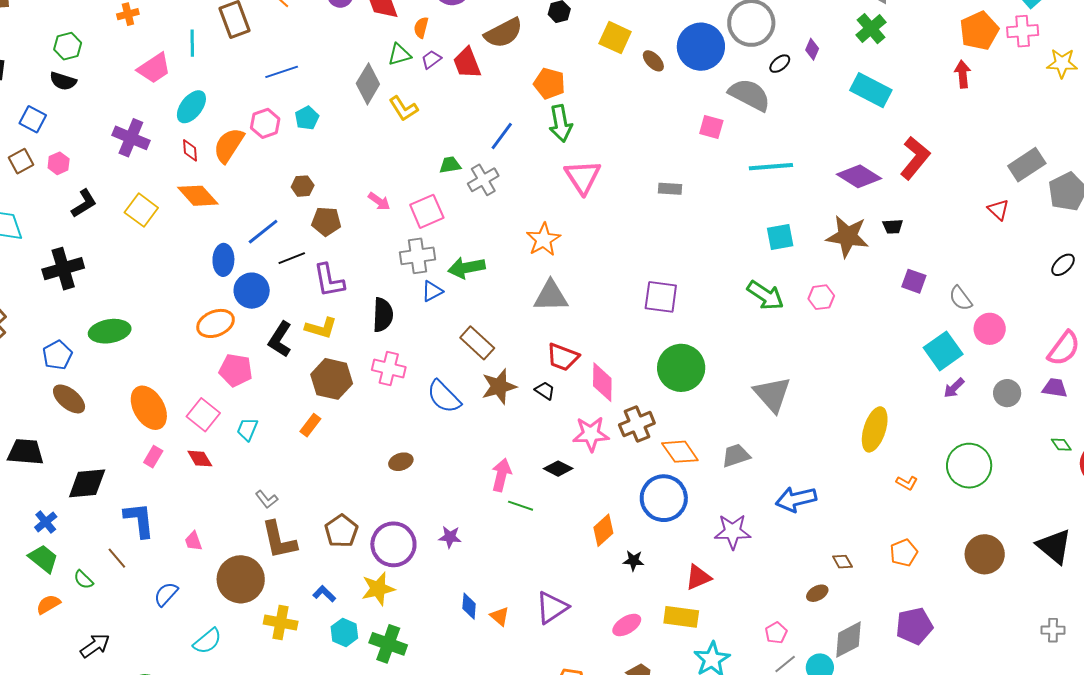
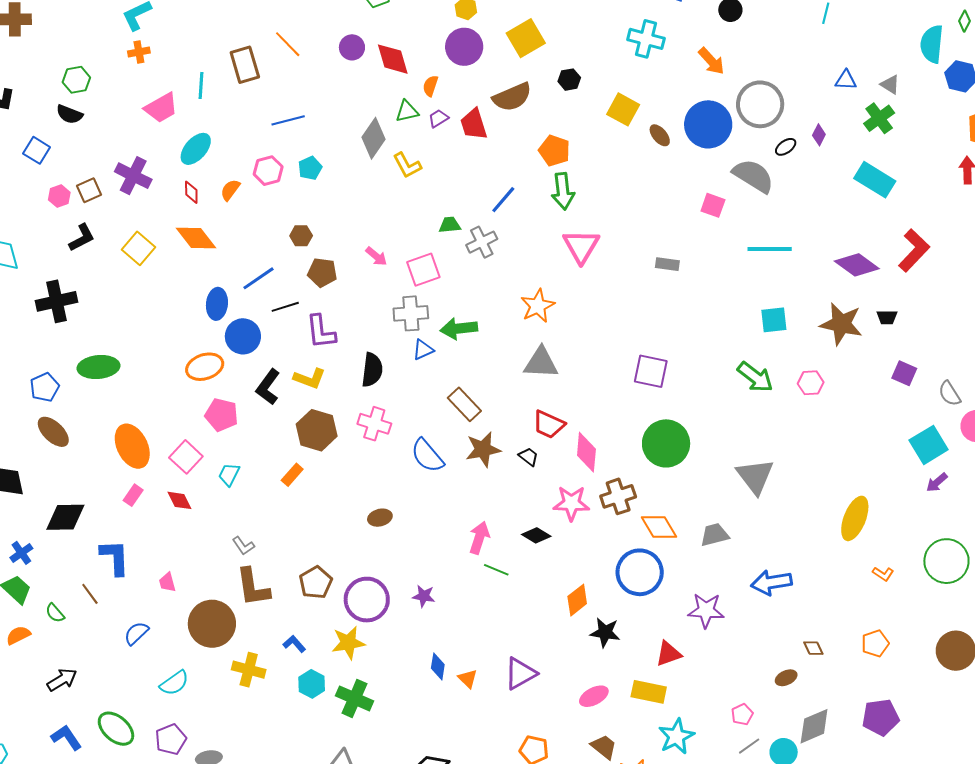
orange semicircle: (229, 145) -> (230, 190), size x0.6
brown square: (21, 161) -> (89, 190), moved
black star: (634, 561) -> (605, 632), size x1.4

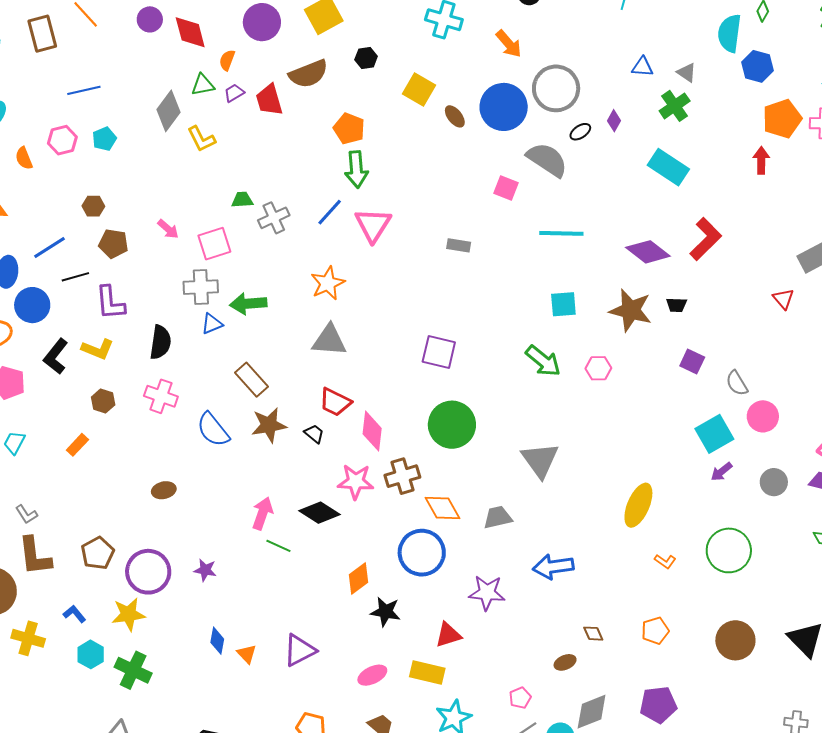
orange semicircle: (230, 190) -> (24, 158), turned -60
blue line: (503, 200) -> (330, 212), moved
brown hexagon: (317, 430) -> (103, 401), size x0.6
black diamond: (536, 535) -> (320, 513), size x1.4

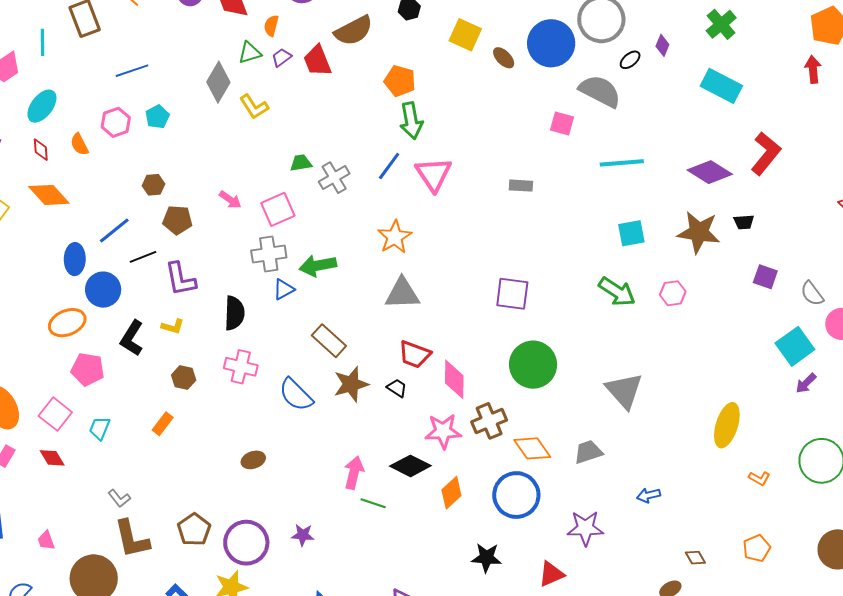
yellow L-shape: (98, 349) -> (173, 327), size x0.7
blue arrow: (553, 567) -> (649, 495), size x0.6
orange diamond: (358, 578) -> (451, 493), moved

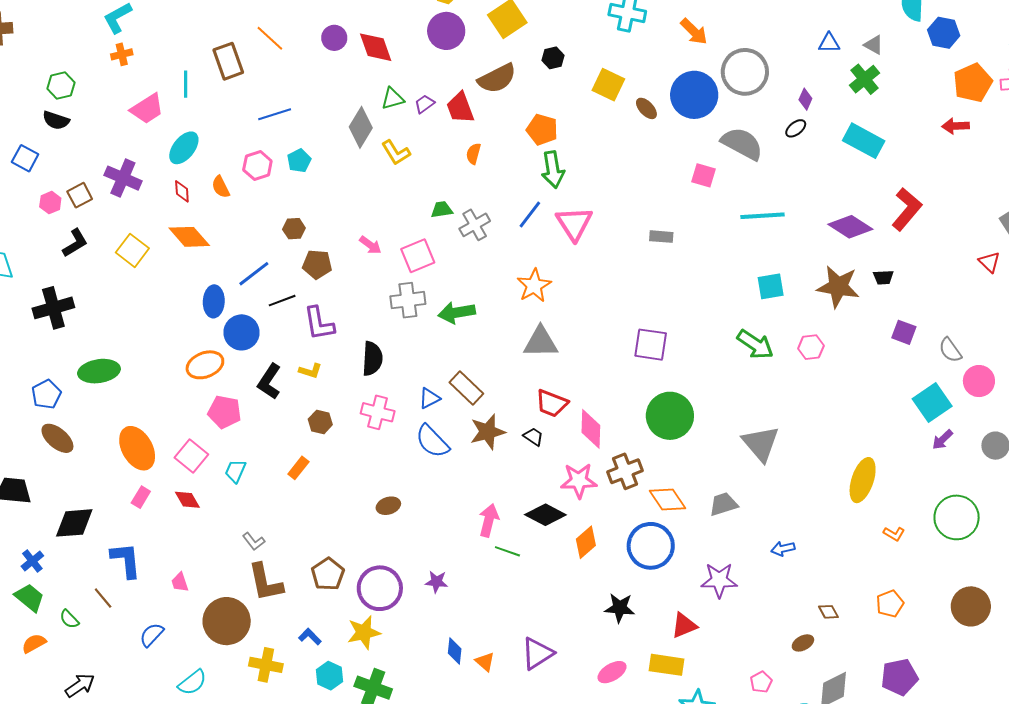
orange semicircle: (271, 26) -> (473, 154), moved
black ellipse: (630, 60) -> (796, 128), moved
red arrow: (813, 69) -> (956, 126), turned -88
blue triangle: (284, 289) -> (429, 398), moved

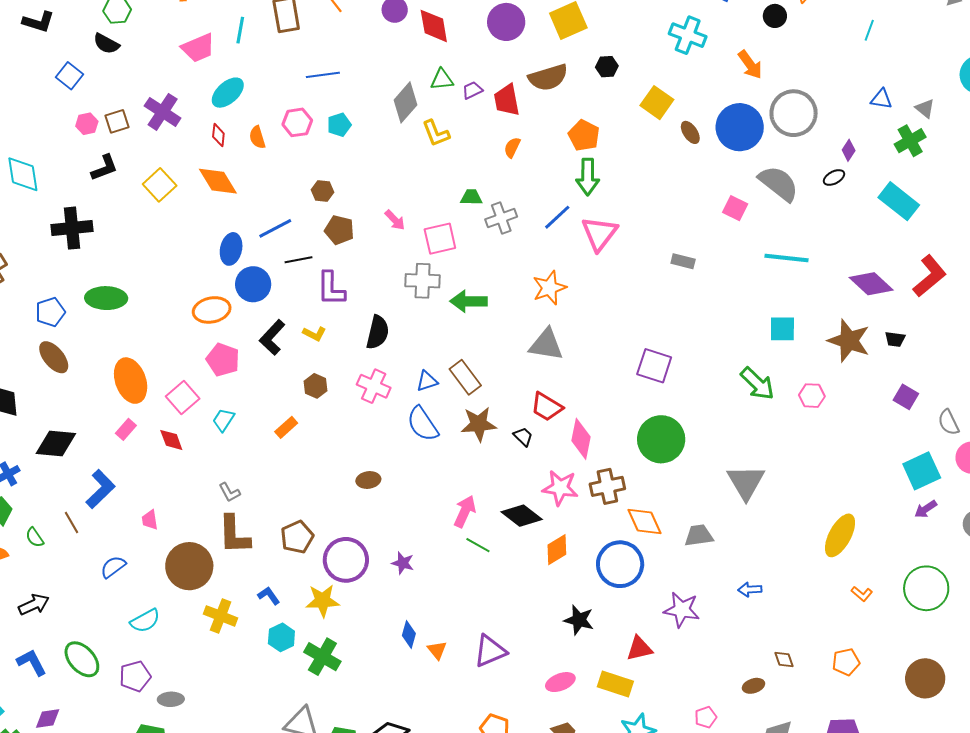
blue L-shape: (126, 560) -> (100, 489), turned 42

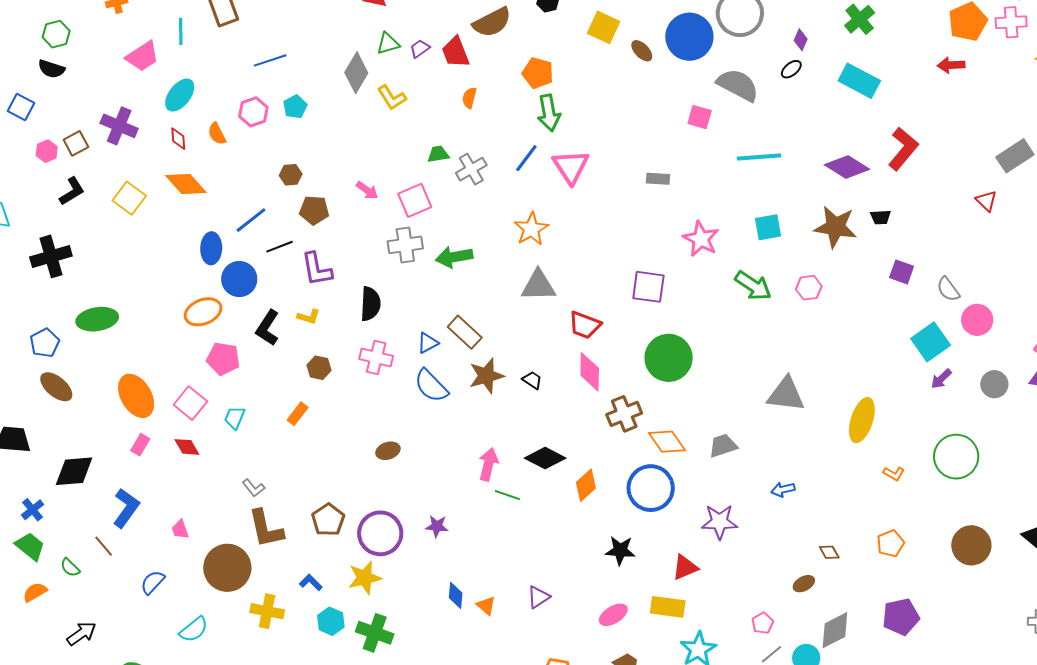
red trapezoid: (547, 407) -> (585, 325), moved
gray triangle: (746, 482) -> (786, 394), moved, turned -42
pink star: (560, 488) -> (701, 239), moved, turned 30
purple triangle: (490, 651) -> (538, 597), size x0.7

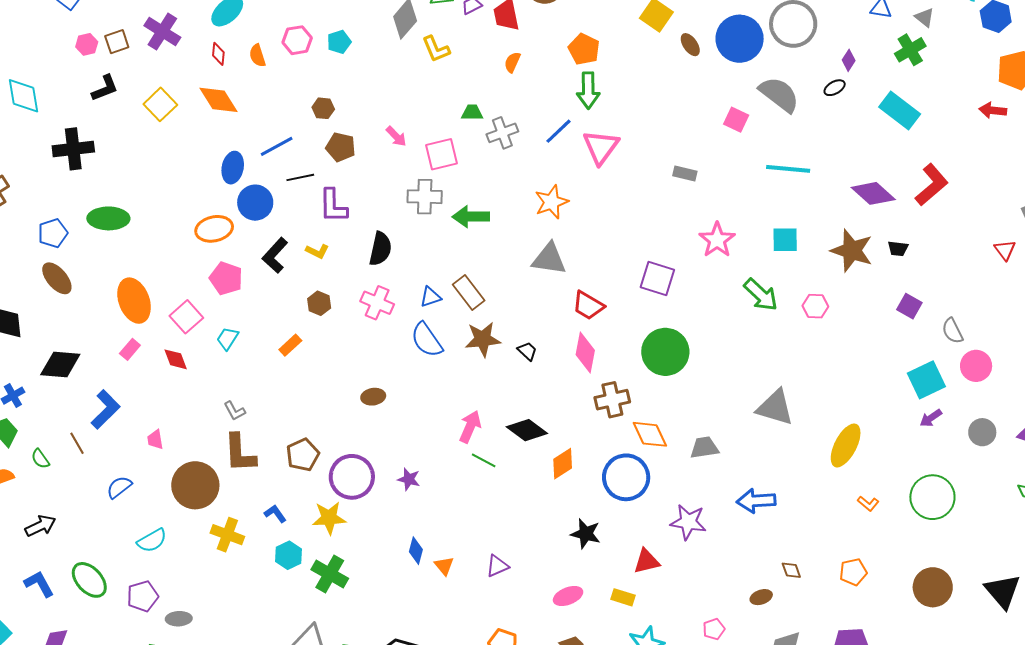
blue arrow: (783, 490) -> (756, 501), size x1.6
yellow rectangle: (668, 607) -> (623, 597), size x0.7

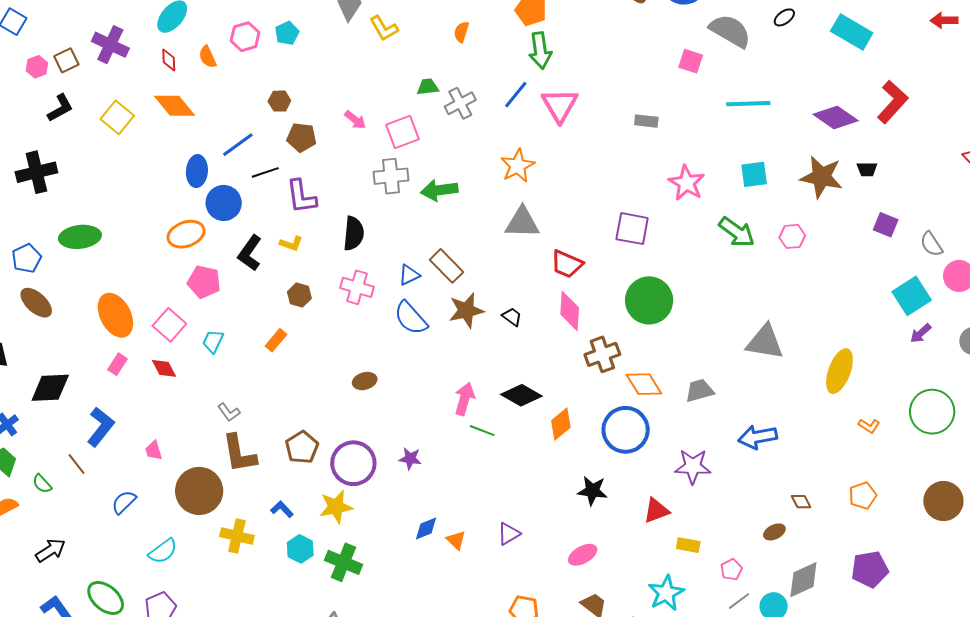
blue diamond: (416, 551) -> (426, 528), turned 60
yellow rectangle: (623, 597) -> (688, 545), moved

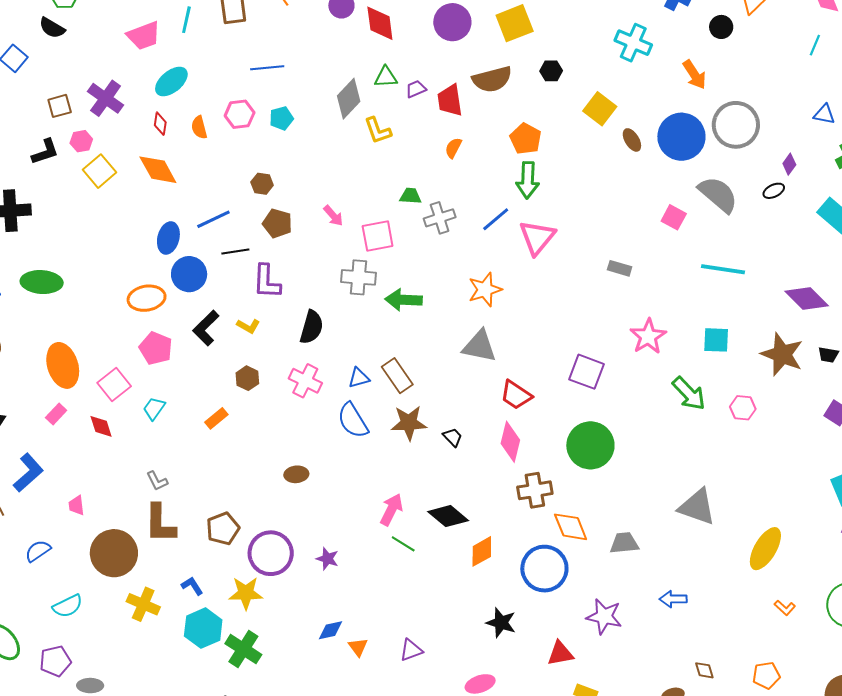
pink hexagon: (37, 67) -> (81, 141), moved
blue arrow: (758, 437) -> (673, 599), size x0.7
cyan hexagon: (300, 549) -> (203, 628), size x1.4

